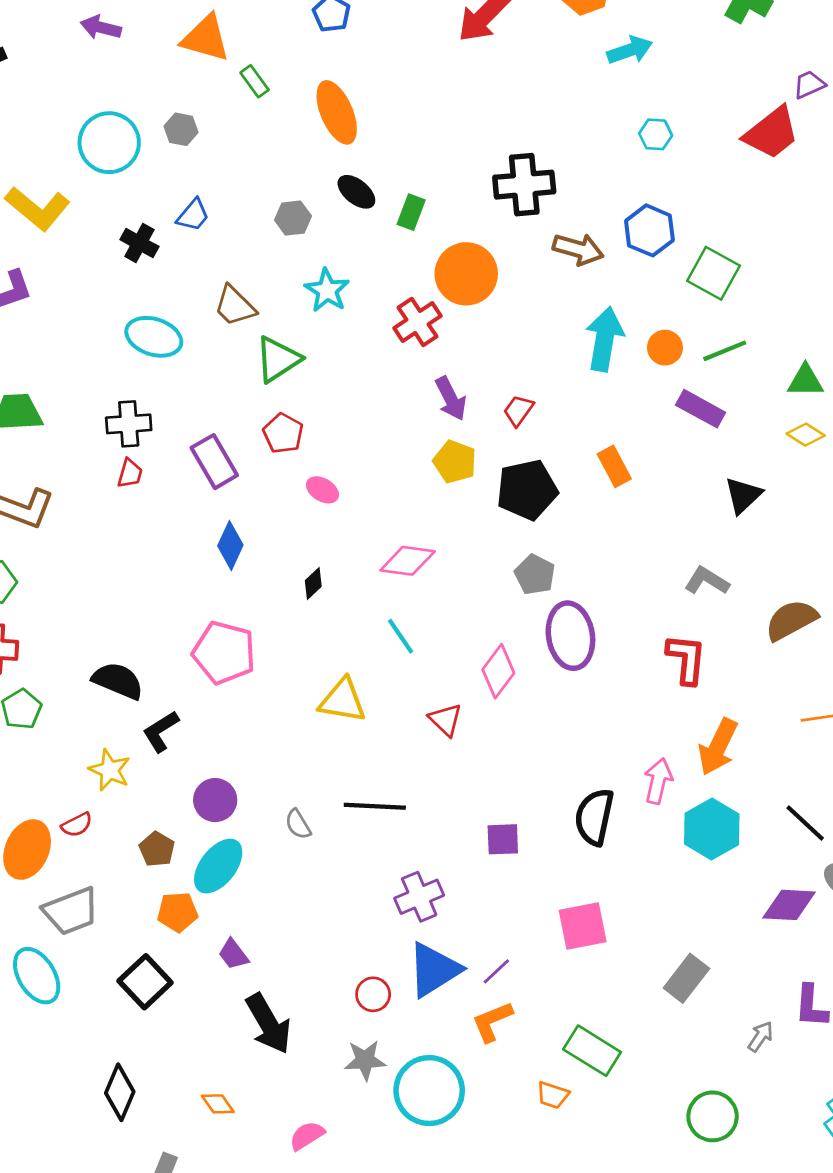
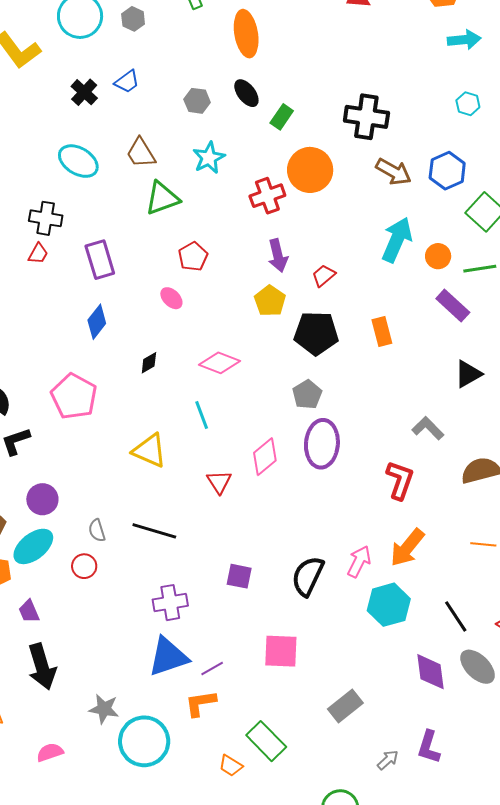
red pentagon: (283, 433) -> (193, 257), moved
purple diamond: (789, 905) -> (430, 672), turned 66
red circle: (373, 994) -> (84, 566), moved

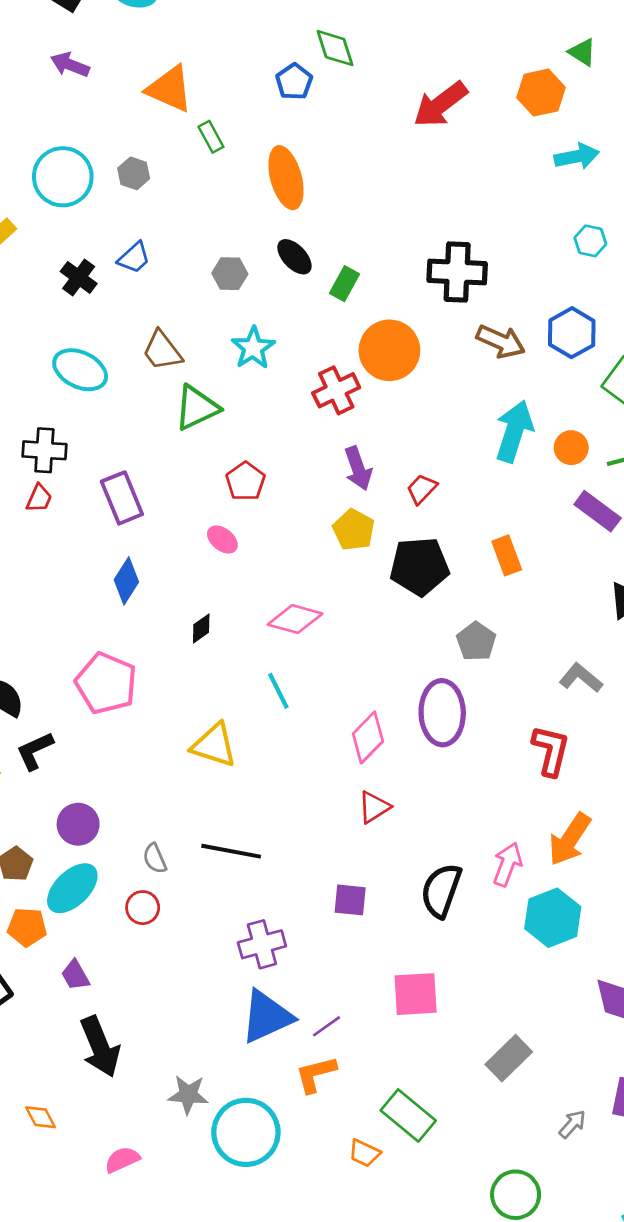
gray pentagon: (307, 394) -> (476, 641), moved
red triangle: (219, 482) -> (374, 807), moved, turned 36

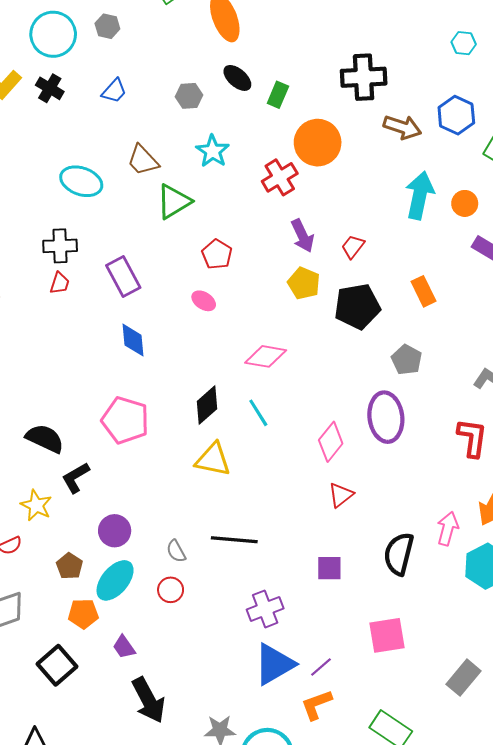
black cross: (79, 277) -> (50, 88), moved
blue diamond: (126, 581) -> (133, 340), turned -32
black diamond: (201, 628) -> (207, 405), moved, size x1.6

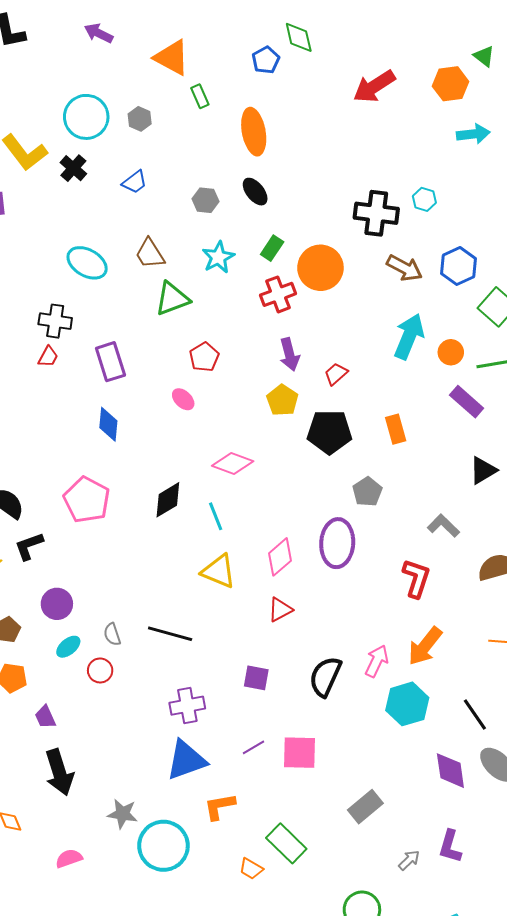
cyan hexagon: (464, 43) -> (424, 199), moved
green rectangle: (278, 95) -> (272, 248), moved
yellow triangle: (213, 460) -> (219, 571), moved
cyan ellipse: (115, 580) -> (68, 647), moved, size x0.6
purple line: (321, 667) -> (254, 747), moved

